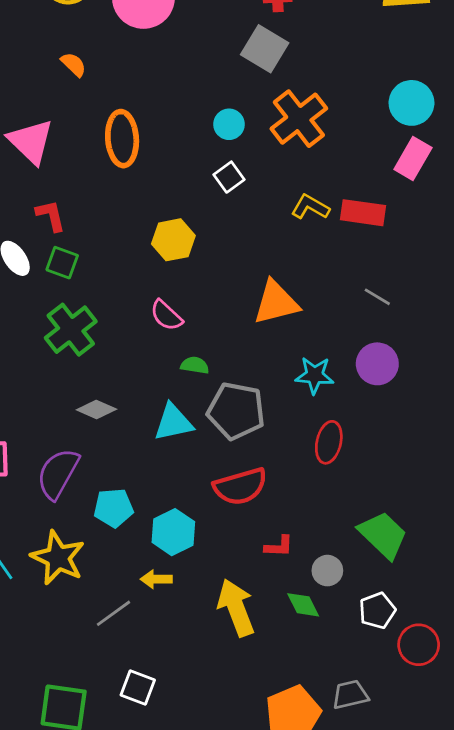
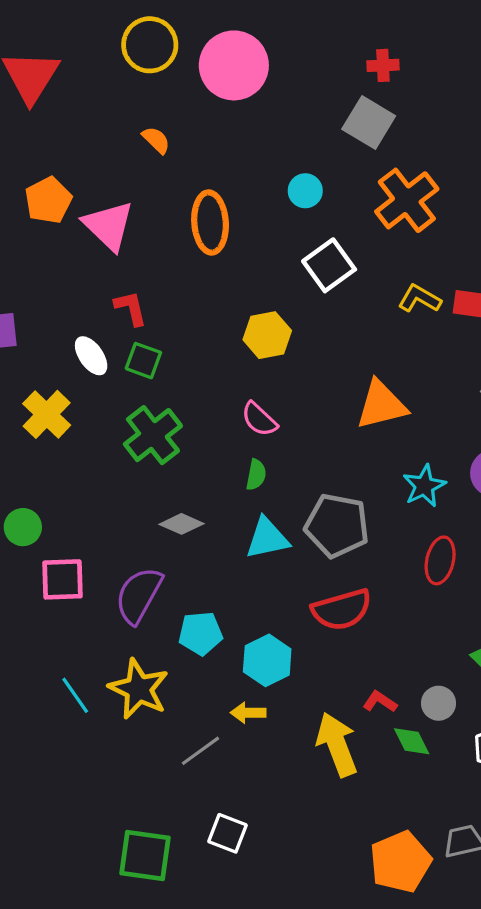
cyan circle: (229, 124) -> (305, 191), moved
white square: (229, 177) -> (329, 265), size x1.5
green semicircle: (195, 365) -> (256, 475), moved, turned 92
cyan star: (315, 375) -> (424, 486), turned -30
red L-shape: (279, 546) -> (380, 702), moved, turned -148

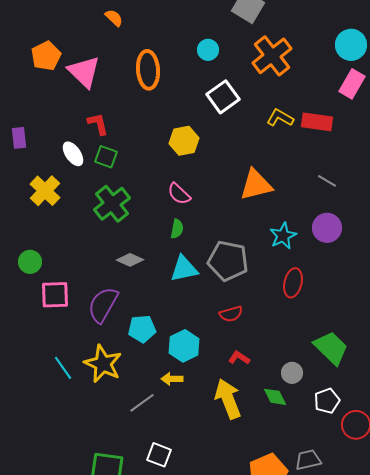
red semicircle: (342, 610) -> (231, 314), size x0.6
red L-shape: (380, 702) -> (239, 358), moved

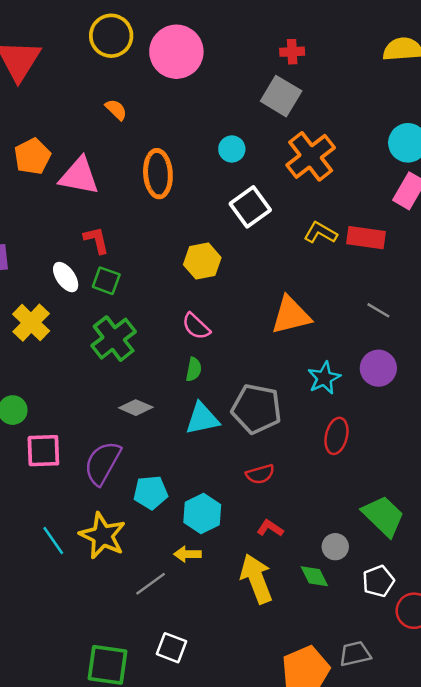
pink triangle: (84, 72) -> (79, 176), turned -33

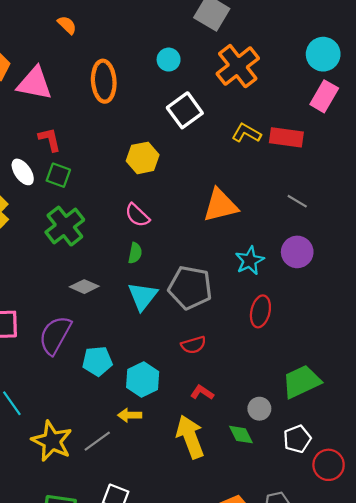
cyan triangle: (202, 419) -> (143, 296), turned -40
green trapezoid: (383, 516) -> (302, 382), turned -69
yellow star: (103, 536) -> (52, 441), moved

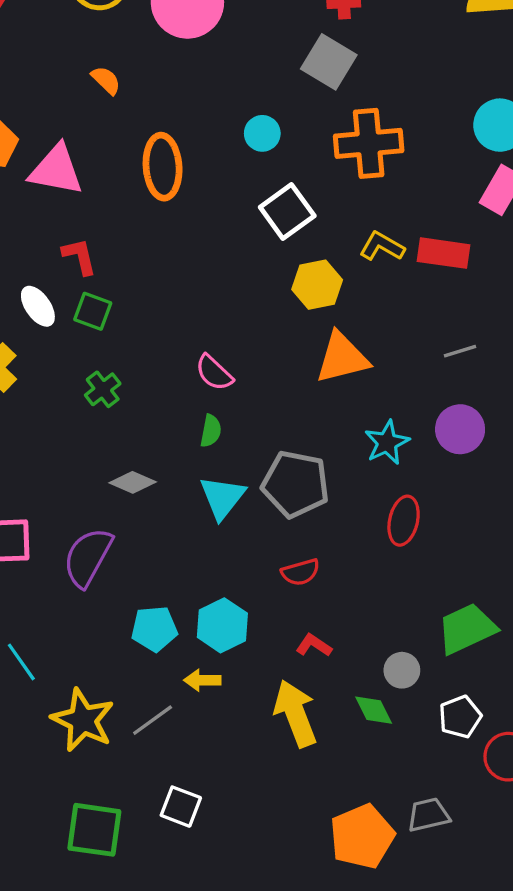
orange cross: (238, 66) -> (369, 143), turned 33
yellow hexagon: (143, 158) -> (317, 285), moved
gray line: (297, 201) -> (460, 351), turned -48
green cross: (65, 226) -> (103, 389), size x0.6
cyan pentagon: (97, 361) -> (154, 629), moved

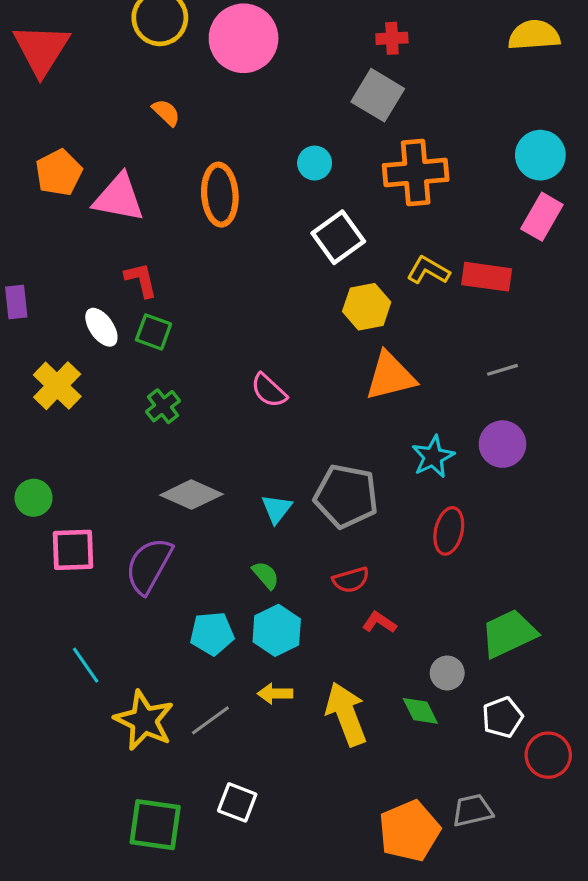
green semicircle: (211, 431) -> (266, 575), moved, turned -52
gray diamond: (133, 482) -> (191, 495), size x1.4
cyan triangle: (222, 497) -> (277, 509), size x0.7
red L-shape: (314, 645) -> (379, 622), moved
yellow arrow: (202, 680) -> (275, 694), moved

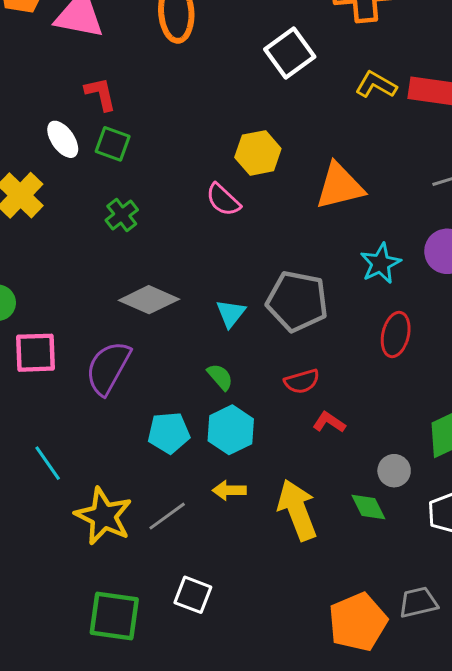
yellow hexagon: (367, 307) -> (258, 153), moved

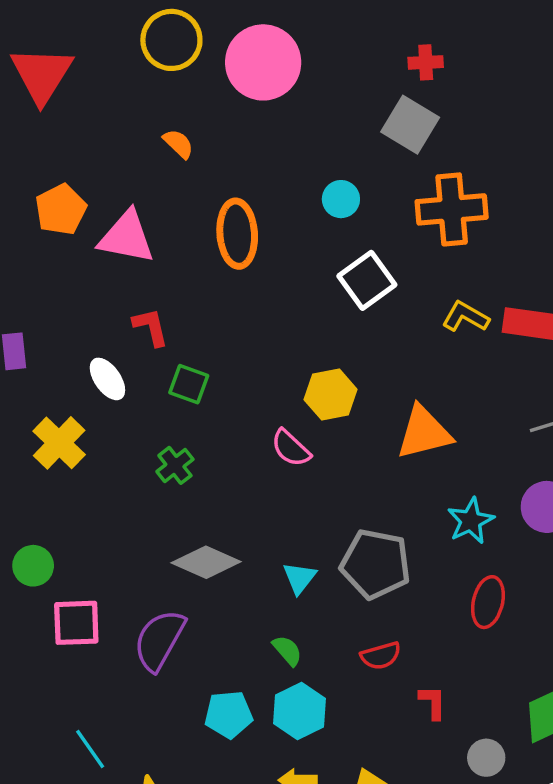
green square: (113, 144) -> (189, 384), moved
red L-shape: (329, 422) -> (433, 702), moved, turned 56

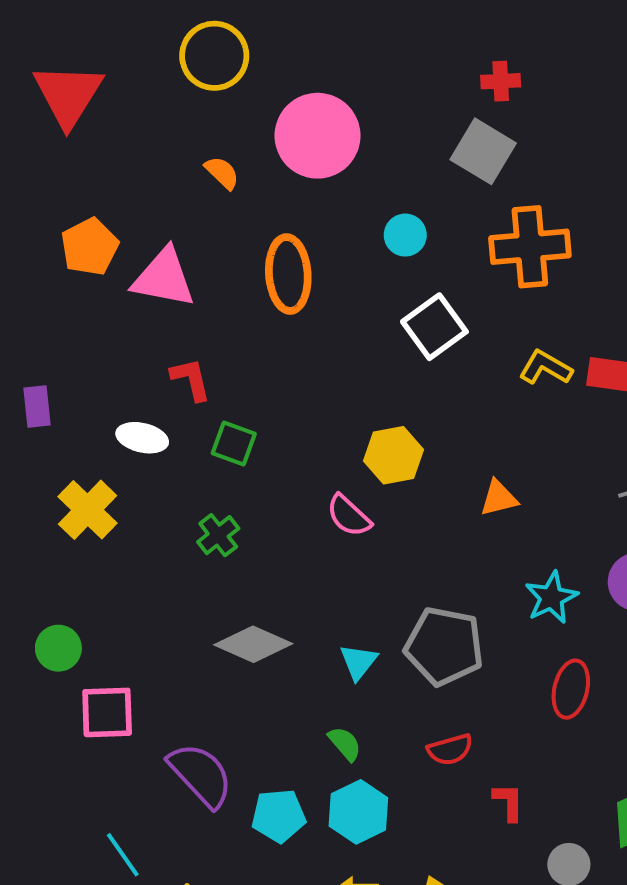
pink circle: (263, 62) -> (318, 136), moved
white ellipse: (107, 379) -> (142, 438), turned -42
orange triangle: (424, 433) -> (499, 498), size x0.6
purple semicircle: (159, 640) -> (201, 775), moved, turned 108

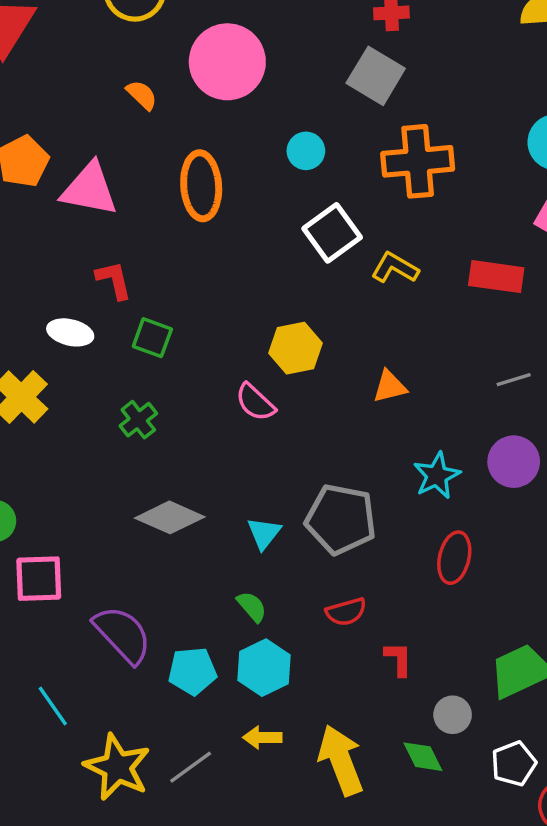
yellow L-shape: (546, 368) -> (395, 268), moved

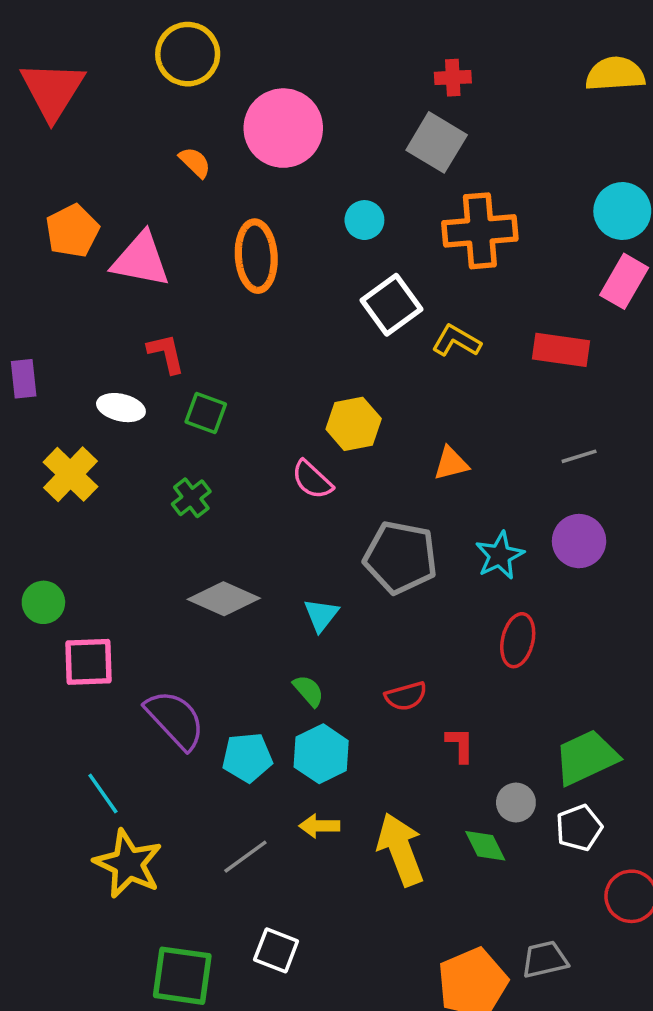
gray pentagon: (341, 519) -> (400, 557), moved
white pentagon: (514, 764) -> (579, 828), moved
yellow star: (117, 767) -> (128, 864), moved

